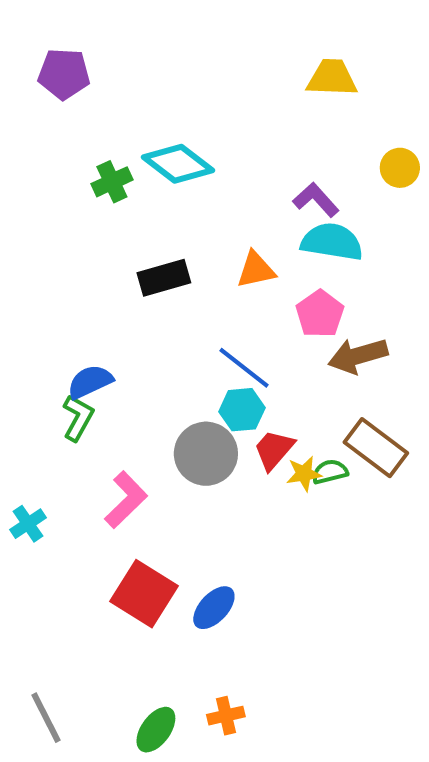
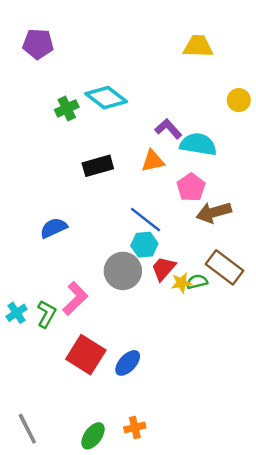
purple L-shape: (316, 200) -> (168, 129), moved
green L-shape: (78, 418) -> (46, 314), moved

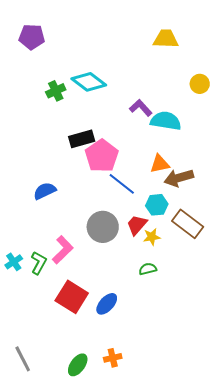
orange triangle: (153, 161) -> (160, 164), moved
pink pentagon: (191, 187) -> (102, 156), moved, size x1.4
cyan hexagon: (144, 245) -> (157, 205), moved
green semicircle: (197, 282) -> (148, 269), moved

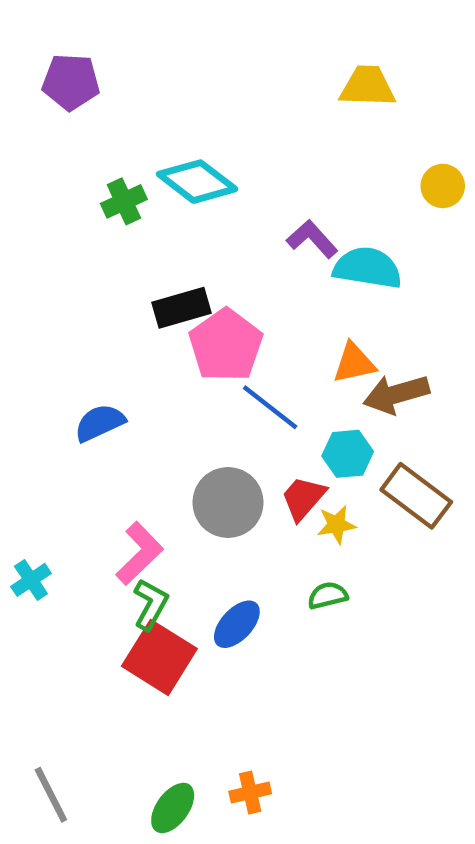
green L-shape: (39, 263) -> (151, 604), moved
blue ellipse: (107, 304) -> (237, 624), moved

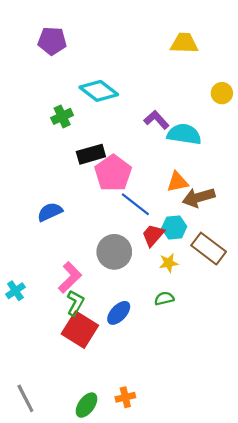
purple pentagon: (71, 82) -> (52, 41), moved
green cross: (124, 201) -> (62, 116), moved
red trapezoid: (303, 498) -> (153, 235), moved

